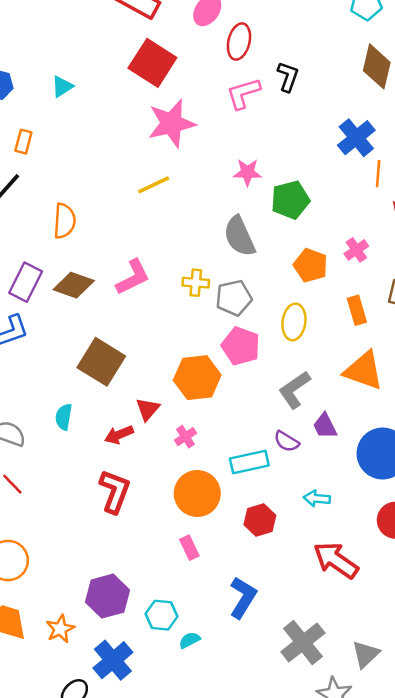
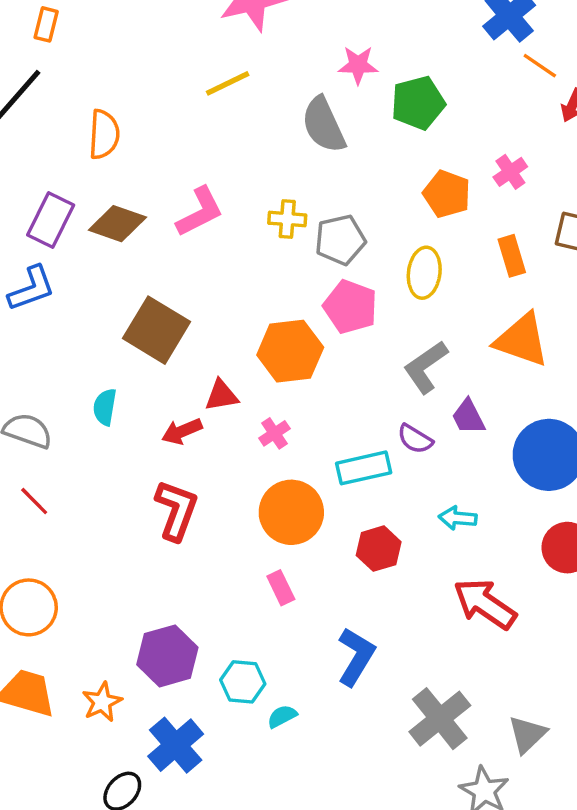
orange line: (378, 174) -> (540, 66), turned -60
gray semicircle: (239, 236) -> (324, 125), moved
red triangle: (148, 409) -> (221, 395), turned 40

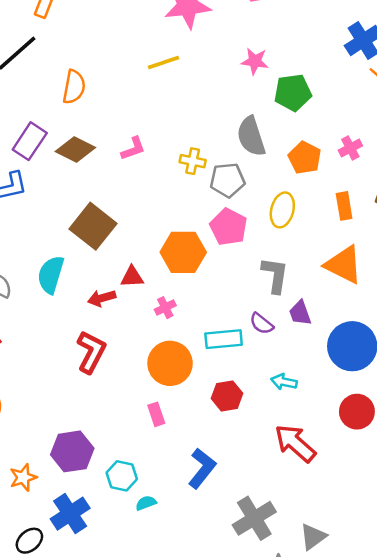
gray semicircle: (324, 125) -> (251, 136), moved
pink L-shape: (200, 212) -> (133, 149), size x0.7
gray L-shape: (426, 367) -> (275, 275), turned 126
cyan semicircle: (105, 407) -> (51, 275), size x1.5

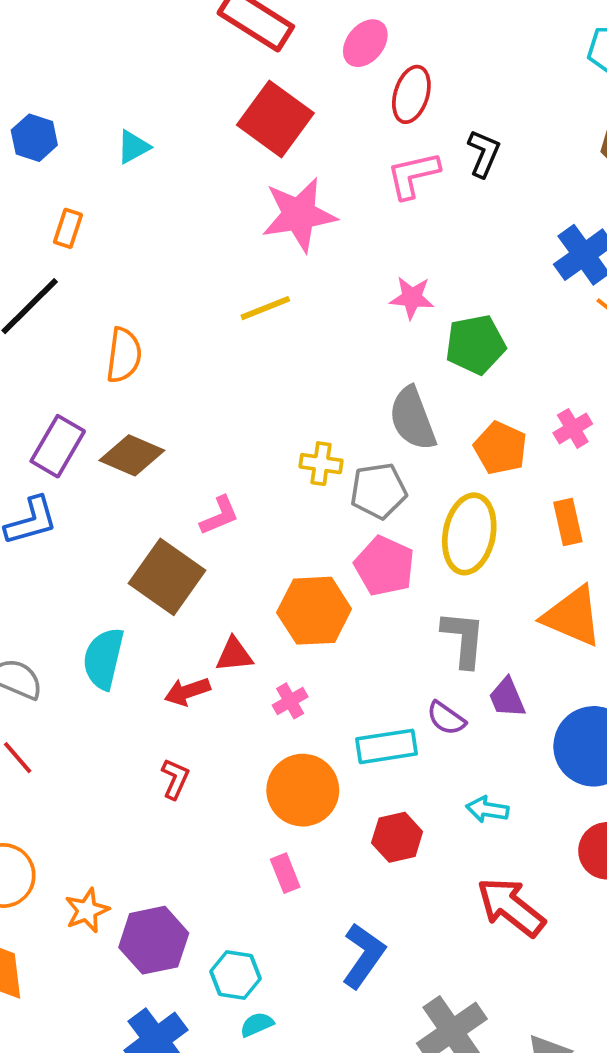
pink L-shape: (133, 149) -> (219, 516), moved
yellow ellipse: (282, 210) -> (469, 534), size x1.4
red L-shape: (91, 352) -> (175, 779), size x0.6
orange star: (23, 477) -> (87, 910), moved
cyan semicircle: (146, 503) -> (257, 1024), moved

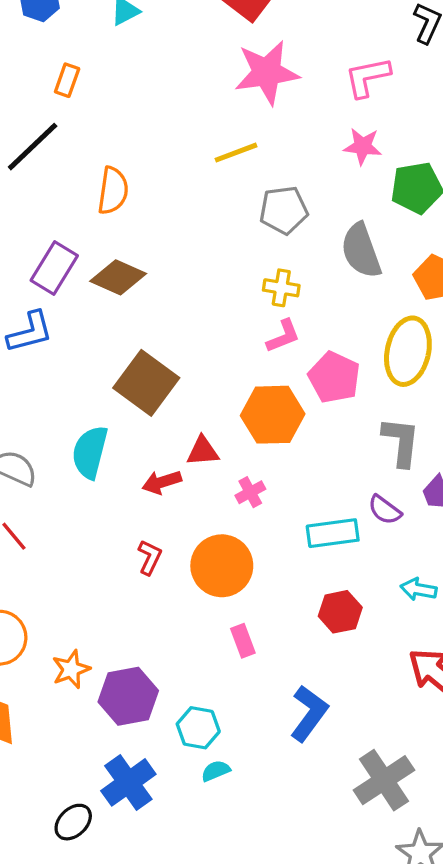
pink L-shape: (413, 175) -> (368, 77), moved
gray pentagon: (378, 491) -> (284, 210), moved
pink L-shape: (219, 516) -> (283, 336), moved
orange circle: (303, 790) -> (222, 566), moved

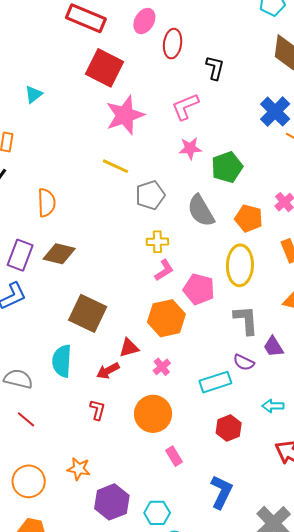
yellow line: (236, 153) -> (115, 166), turned 56
red L-shape: (150, 557) -> (97, 410), moved
orange star: (71, 669) -> (79, 469), moved, turned -30

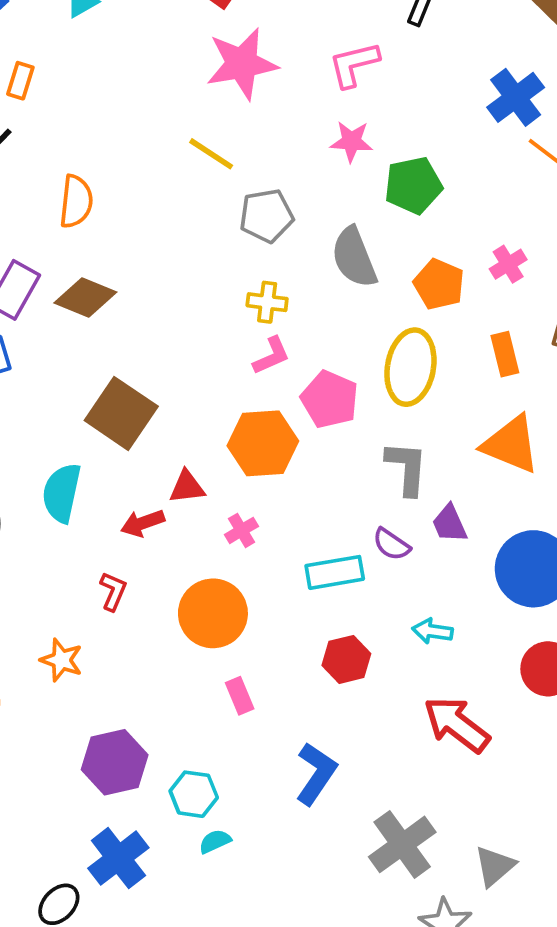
orange star: (79, 469) -> (61, 660), moved

